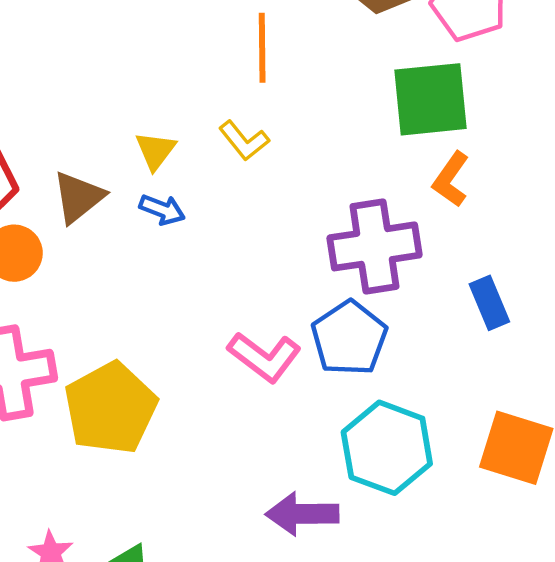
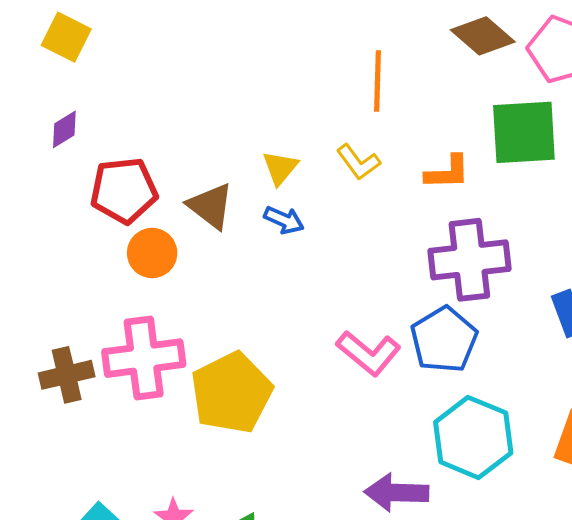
orange L-shape: (451, 179) -> (447, 172), moved, turned -129
brown triangle: (78, 197) -> (211, 206), turned -46

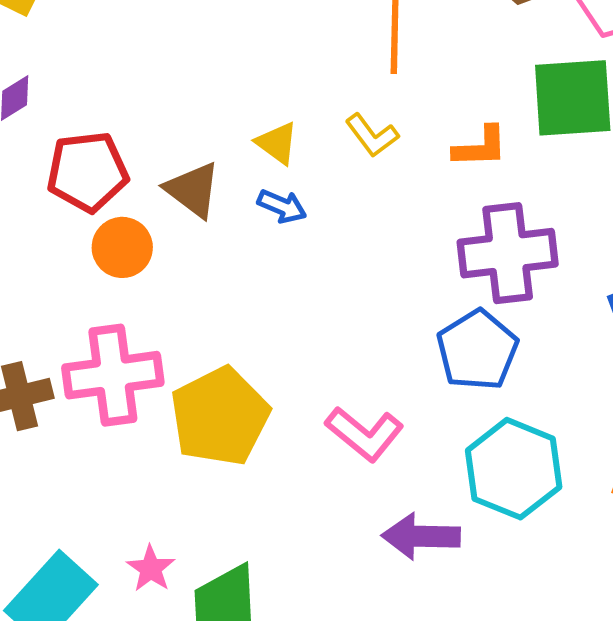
yellow triangle: (280, 168) -> (277, 143), turned -33
pink L-shape: (369, 353) -> (364, 434), moved

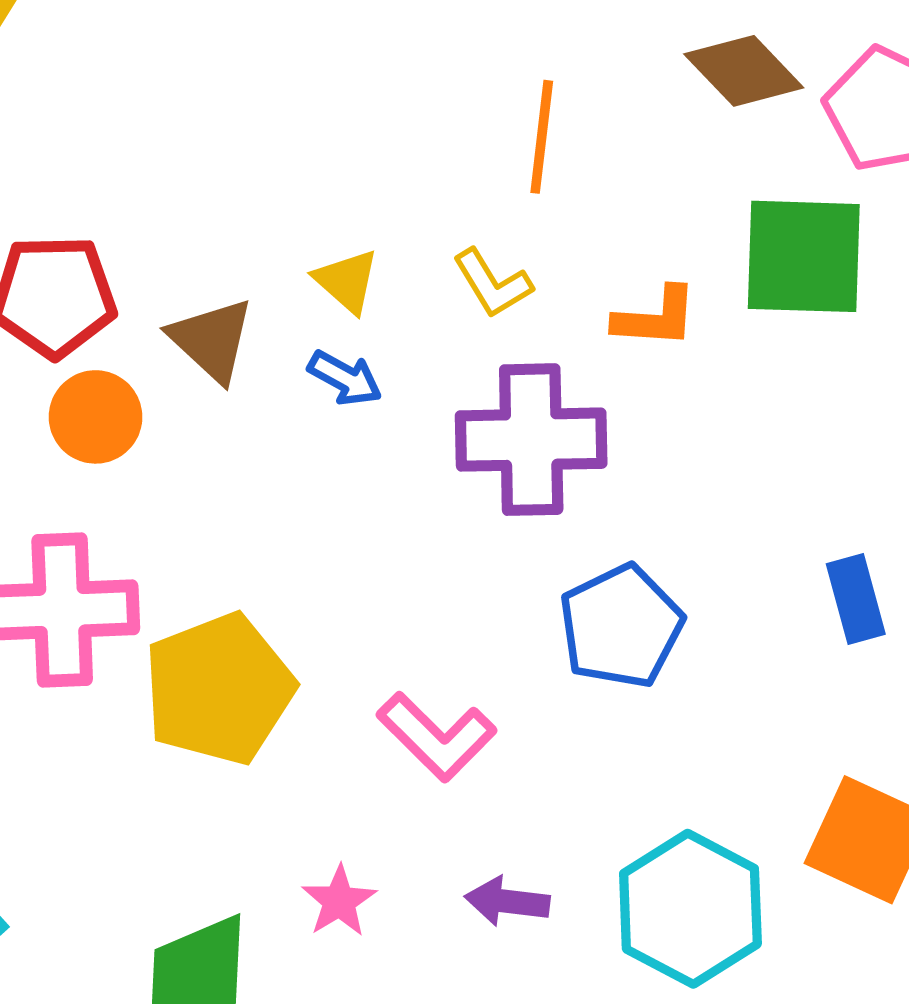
purple cross: (508, 253) -> (531, 440), moved
cyan hexagon: (514, 469) -> (690, 909), moved
purple arrow: (421, 536) -> (507, 901), size x0.7
pink star: (151, 569) -> (339, 901), moved

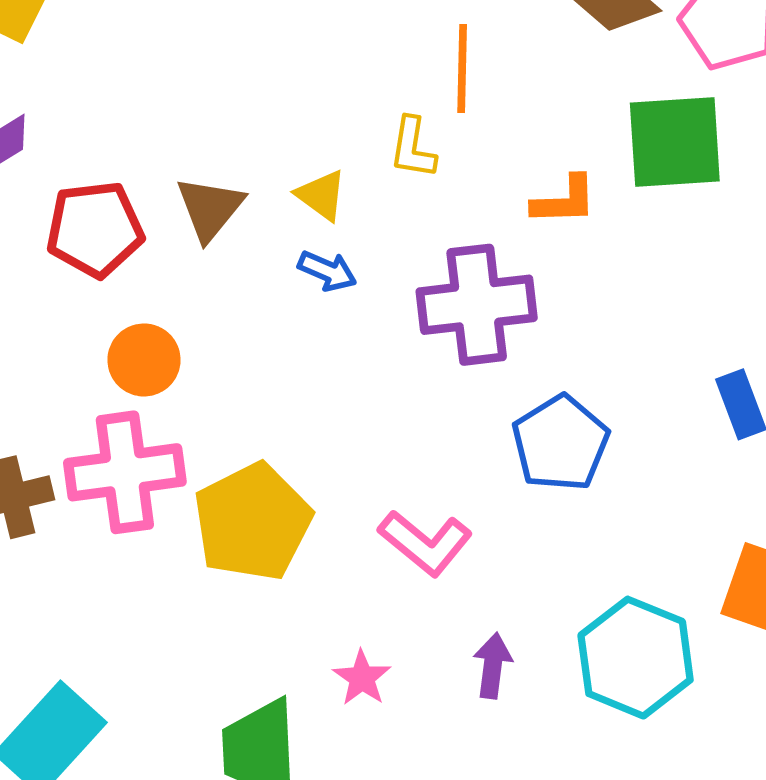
yellow L-shape: (492, 283) -> (413, 148), moved, turned 46
brown triangle: (212, 340) -> (210, 208), moved, turned 32
orange circle: (96, 417) -> (144, 360), moved
purple arrow: (507, 901) -> (493, 666), turned 96

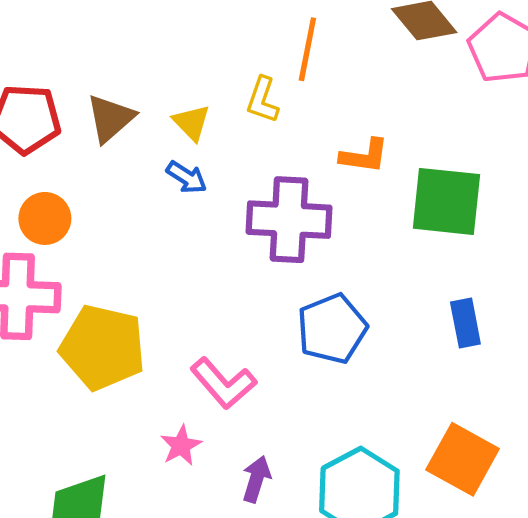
green square: (675, 142) -> (446, 201), moved
yellow pentagon: (253, 522) -> (103, 347), turned 30
pink star: (362, 678) -> (181, 446), moved

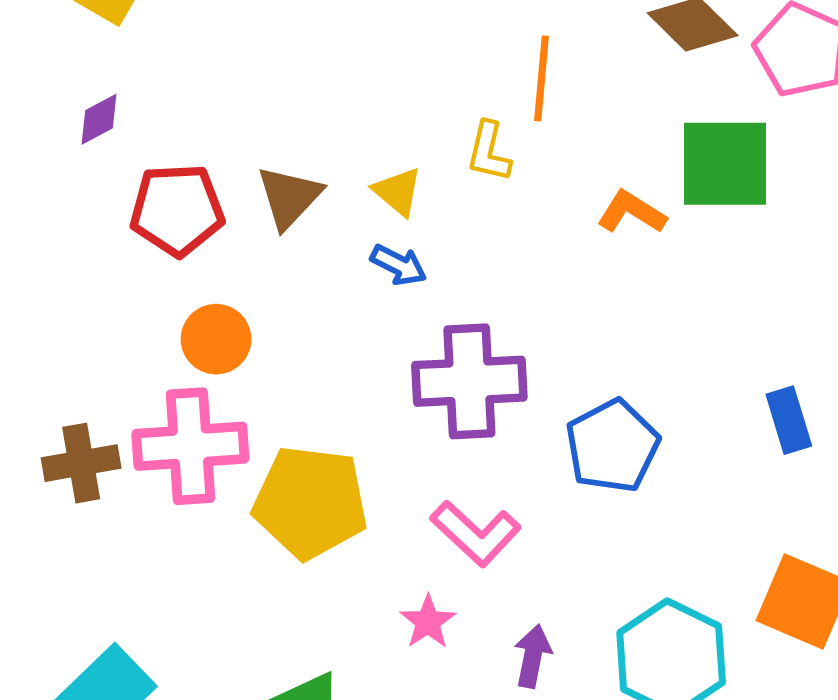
orange L-shape: (364, 156) -> (632, 212), turned -150
green square: (446, 201) -> (725, 164), moved
purple cross: (289, 220) -> (469, 381), moved

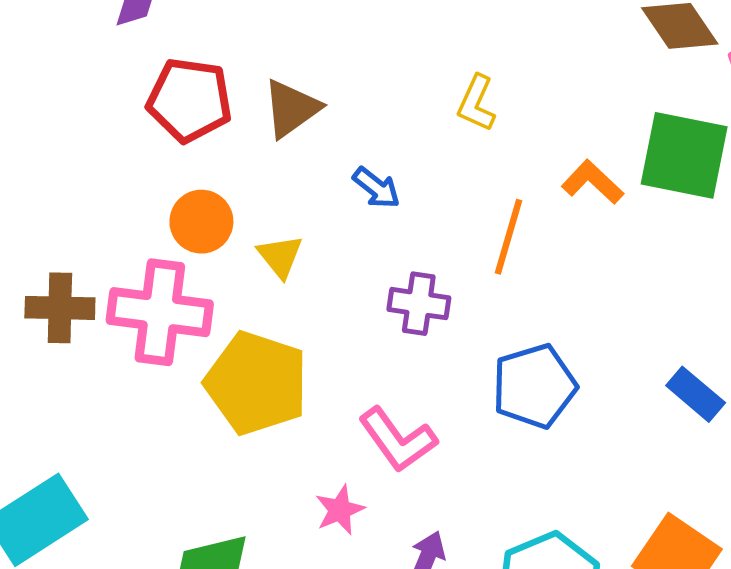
orange line: (541, 78) -> (508, 237), moved
yellow triangle: (398, 192) -> (280, 256), moved
purple cross: (469, 381) -> (419, 304), size x0.6
blue rectangle: (789, 420) -> (696, 394), turned -44

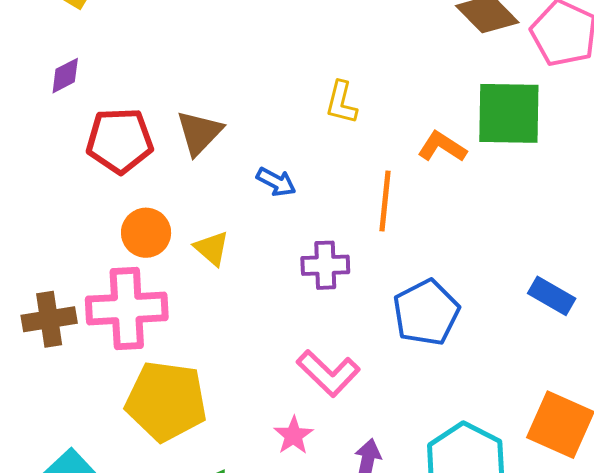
yellow pentagon: (256, 383) -> (166, 401), moved

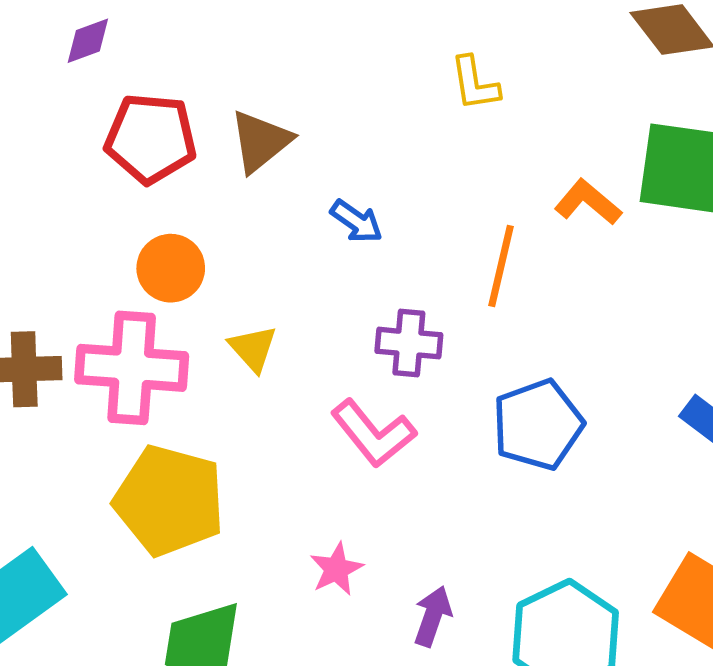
yellow L-shape: (341, 102) -> (475, 83), moved, turned -30
yellow triangle: (212, 248) -> (253, 348), moved
pink L-shape: (328, 373) -> (373, 433), moved

